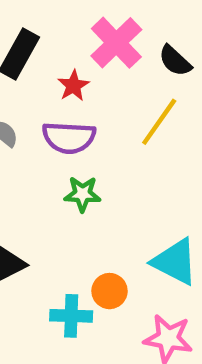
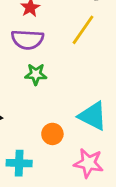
cyan cross: (71, 316) -> (19, 163), moved

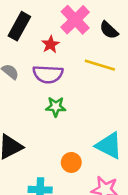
yellow line: (83, 30) -> (100, 65), turned 72

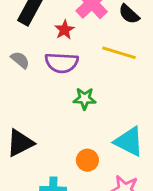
green star: (56, 107) -> (85, 99), moved

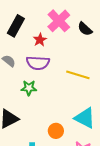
yellow line: (119, 53) -> (78, 75), moved
green star: (85, 99) -> (29, 88), moved

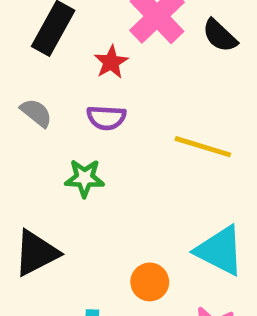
purple semicircle: (38, 63) -> (106, 118), size x0.7

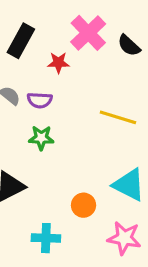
red star: (111, 62) -> (58, 63), turned 30
purple semicircle: (106, 118) -> (40, 100), moved

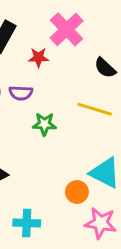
black semicircle: (129, 45) -> (105, 68), moved
green star: (41, 138) -> (44, 124), moved
orange circle: (84, 205) -> (77, 192), moved

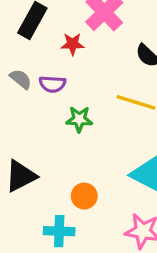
orange circle: (77, 192) -> (84, 196), moved

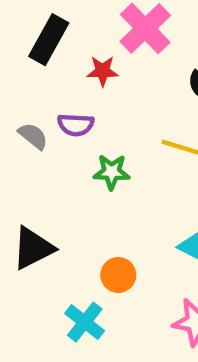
gray semicircle: (21, 79) -> (33, 136), moved
cyan cross: (59, 231) -> (85, 322), turned 36

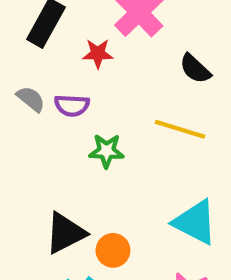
gray semicircle: (33, 136) -> (31, 99), moved
black triangle: (33, 248) -> (65, 233), moved

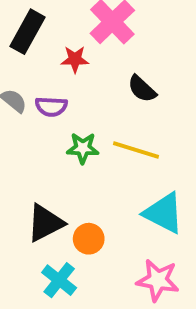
black semicircle: (195, 69) -> (142, 89), moved
yellow line: (180, 129) -> (136, 150), moved

